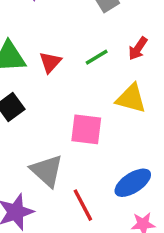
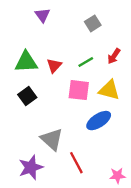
pink square: (86, 129) -> (79, 90), moved
blue ellipse: (133, 183) -> (99, 121), moved

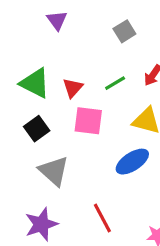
green triangle: (26, 62) -> (35, 83), turned 30
pink square: (79, 90) -> (88, 121), moved
gray triangle: (52, 139) -> (54, 171), moved

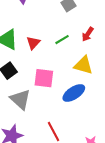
pink square: (88, 121) -> (44, 78), moved

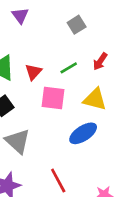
pink square: (44, 78) -> (53, 98), moved

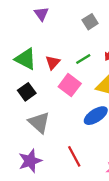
pink square: (53, 98) -> (70, 85), turned 30

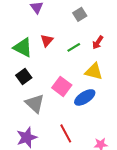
red triangle: (53, 62) -> (47, 40), moved
pink square: (70, 85) -> (62, 86), moved

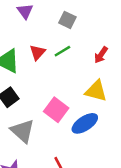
gray square: (80, 14) -> (67, 20), moved, turned -32
green line: (74, 47) -> (62, 51), moved

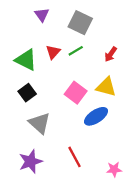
gray square: (67, 20) -> (80, 23), size x1.5
pink square: (56, 110) -> (76, 93), moved

